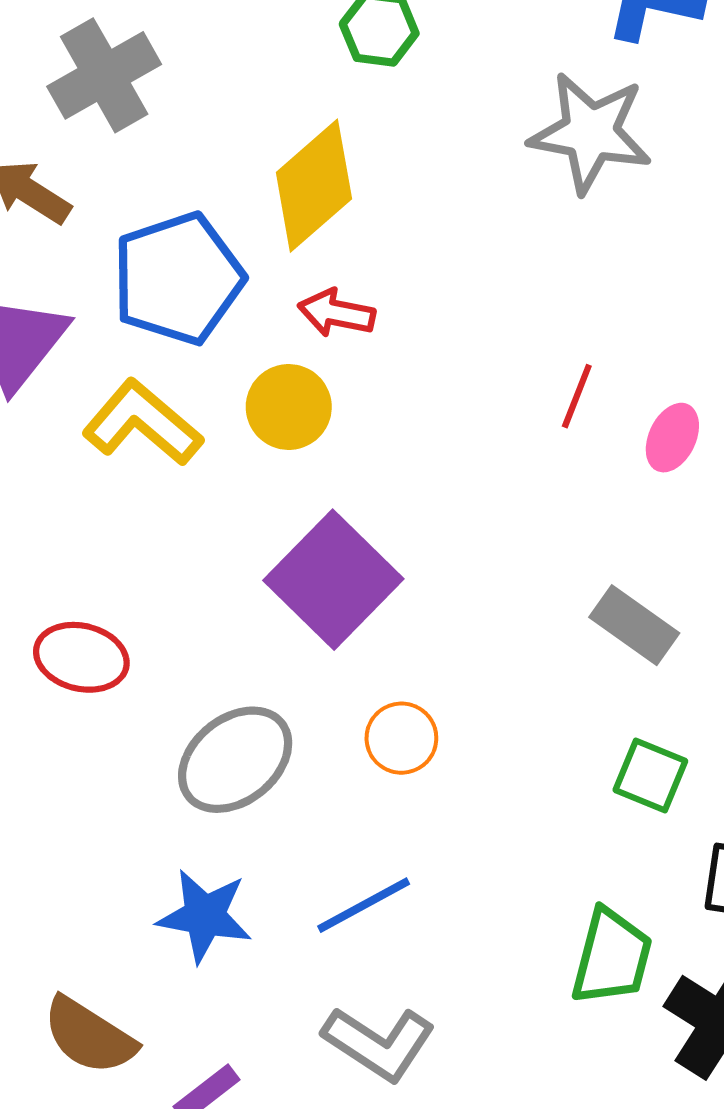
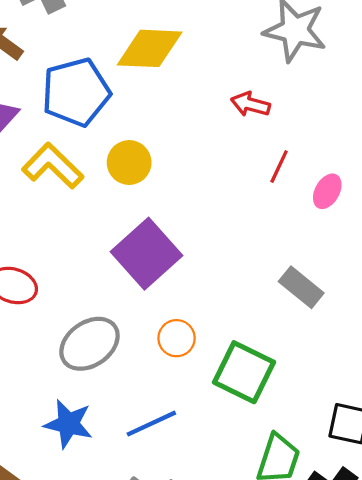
yellow diamond: (314, 186) -> (150, 48), turned 40
red arrow: (336, 313) -> (250, 104), moved
green square: (650, 775) -> (244, 372), moved, size x1.6

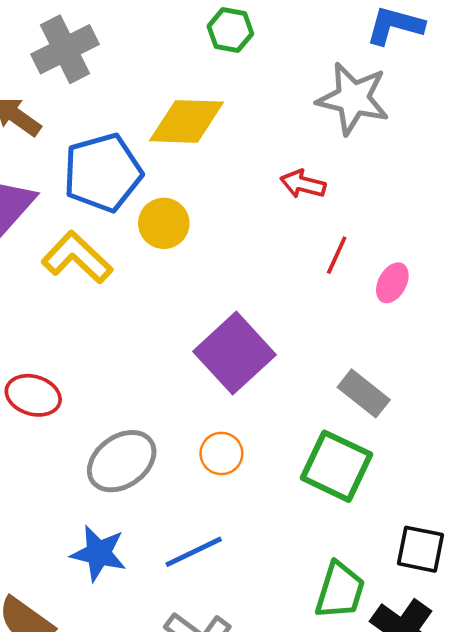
yellow circle: (129, 163) -> (164, 223), moved
purple square: (147, 254) -> (235, 353), moved
green square: (244, 372) -> (336, 466), moved

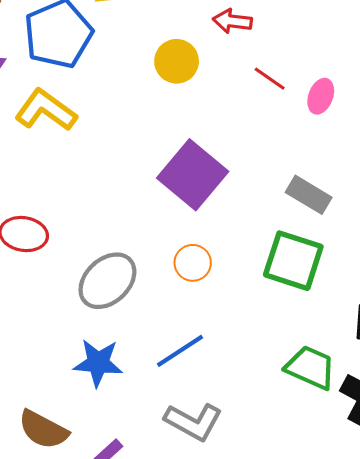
yellow circle: (164, 223) -> (177, 61), moved
red line: (337, 255) -> (270, 79), turned -72
green trapezoid: (340, 590) -> (310, 368), turned -76

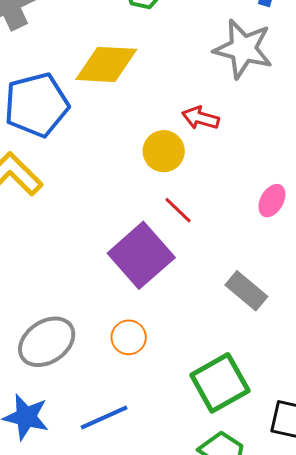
yellow circle: (177, 61) -> (164, 151), moved
red line: (270, 79) -> (178, 210), moved
green square: (293, 261) -> (220, 383), moved, turned 34

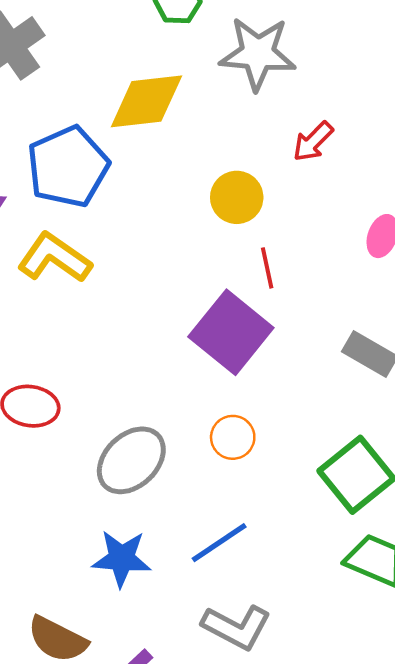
gray star: (243, 49) -> (258, 54), moved
red arrow: (201, 118) -> (313, 141), moved, turned -51
red line: (178, 210) -> (267, 268), turned 44

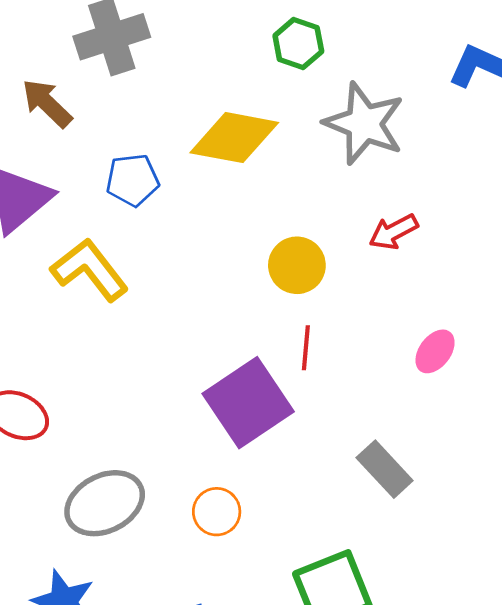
blue pentagon: (68, 167) -> (132, 180), size x0.6

